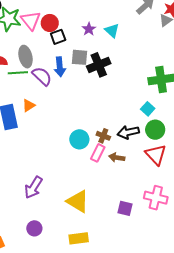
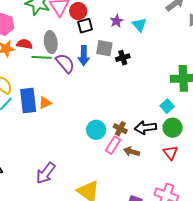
black cross: (99, 65) -> (123, 58), size x0.6
orange triangle: (29, 105) -> (45, 103), moved
red triangle: (156, 155) -> (171, 153), size x0.7

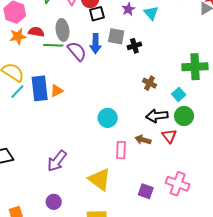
brown cross: (120, 129) -> (150, 83), moved
pink rectangle: (113, 145) -> (121, 150), moved, turned -30
red triangle: (171, 153) -> (169, 136), moved

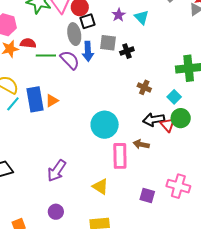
gray ellipse: (62, 30) -> (74, 34), moved
cyan circle: (108, 118) -> (105, 125), size x1.4
red triangle: (169, 136) -> (168, 125), moved
pink rectangle: (121, 150) -> (120, 156), size x1.4
yellow triangle: (100, 179) -> (100, 187), size x0.7

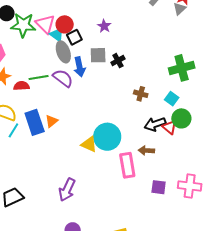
cyan triangle: (142, 17) -> (57, 35), moved
red semicircle: (28, 43) -> (22, 86), moved
yellow triangle: (100, 187) -> (89, 144), moved
purple square: (147, 195) -> (159, 187), moved

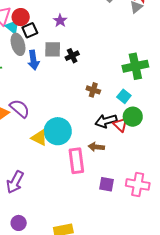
purple semicircle: (63, 78) -> (20, 108), moved

